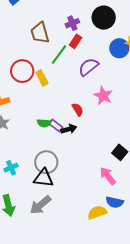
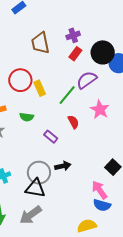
black circle: (104, 18) -> (103, 52), moved
green line: (59, 55) -> (67, 95), moved
green semicircle: (44, 123) -> (27, 117), moved
black arrow: (69, 129) -> (63, 166), moved
blue semicircle: (115, 202) -> (102, 205), moved

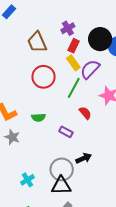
red circle: (20, 80) -> (44, 77), moved
yellow rectangle: (40, 88) -> (73, 63), moved

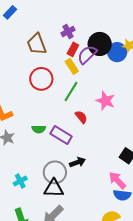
purple semicircle: (90, 69) -> (87, 55), moved
green semicircle: (38, 117) -> (39, 129), moved
purple rectangle: (66, 132) -> (61, 135), size x1.5

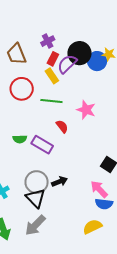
green line: (71, 91) -> (51, 101), turned 65
black arrow: (77, 162) -> (60, 182), moved
black triangle: (54, 188) -> (36, 198), turned 45

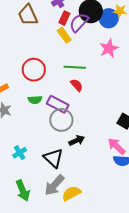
red circle: (22, 89) -> (34, 70), moved
green line: (51, 101) -> (75, 67), moved
pink star: (86, 110) -> (109, 48), moved, turned 30
gray circle: (37, 182) -> (61, 120), moved
yellow semicircle: (92, 227) -> (71, 193), moved

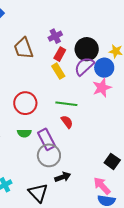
blue circle: (109, 18) -> (104, 68), moved
purple semicircle: (79, 23) -> (84, 66), moved
purple rectangle: (58, 104) -> (46, 139), turned 30

